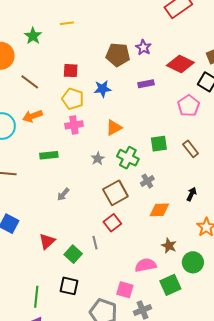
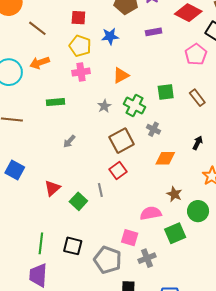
gray cross: (147, 181) -> (154, 129), turned -32
black square: (69, 286) -> (73, 246), moved

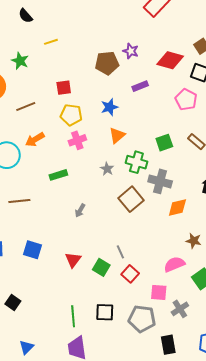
brown line: (37, 28) -> (26, 106), turned -48
blue star: (110, 36) -> (109, 107), moved
gray cross: (154, 129) -> (160, 181), size x1.6
red square: (118, 170) -> (130, 274), moved

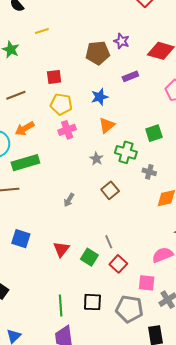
green rectangle: (58, 175) -> (25, 163), moved, size x1.5
gray cross: (160, 181) -> (149, 172), size x0.6
brown square: (131, 199) -> (110, 190), moved, size x0.7

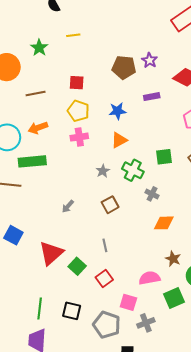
gray line: (109, 242) -> (105, 245), moved
red triangle: (61, 249) -> (51, 253), size x1.5

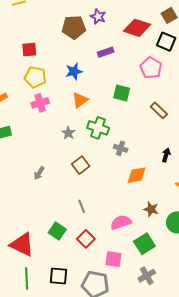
green square: (164, 157) -> (122, 93), moved, turned 30
red triangle: (51, 253) -> (22, 245), moved, turned -44
pink semicircle: (149, 278) -> (121, 222), moved
green square: (174, 298) -> (144, 244), moved
gray cross: (146, 323) -> (147, 276), moved

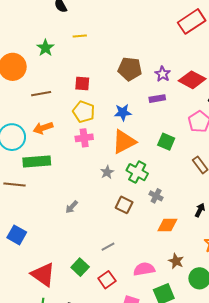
purple star: (98, 17) -> (163, 74), moved
orange triangle: (80, 100) -> (124, 142), size x1.5
brown square: (81, 165) -> (124, 205), moved, turned -36
gray line: (82, 206) -> (108, 247), turned 72

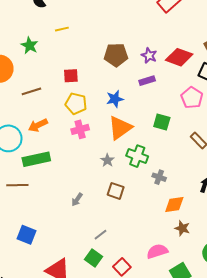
brown square: (124, 205) -> (116, 191), moved
gray line: (108, 247) -> (101, 235), moved
brown star: (176, 261) -> (182, 228), moved

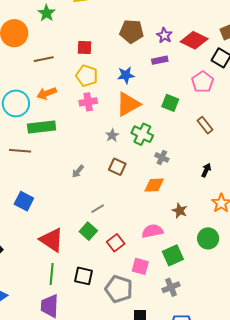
orange diamond: (174, 205) -> (154, 185), moved

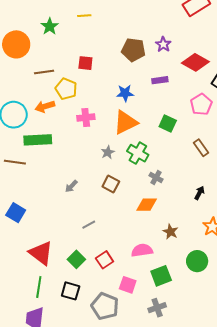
purple star: (164, 35) -> (163, 44), moved
yellow pentagon: (87, 76) -> (66, 89), moved
green square: (88, 231) -> (76, 259), moved

